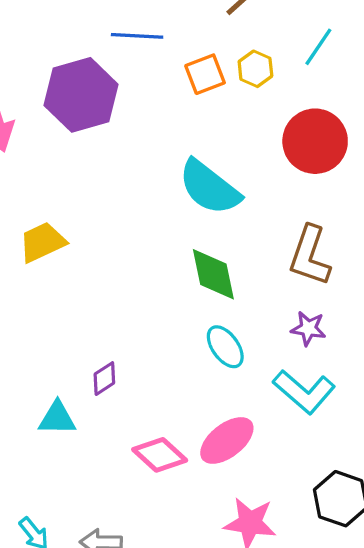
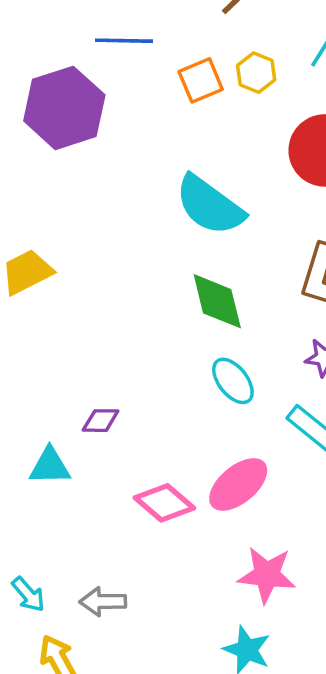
purple diamond: (104, 379) -> (101, 421), turned 36

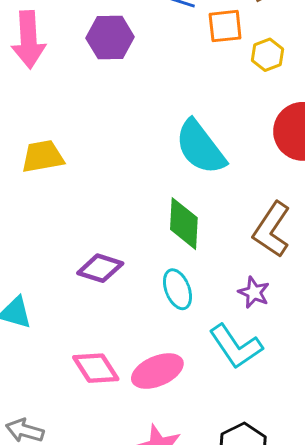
orange square: (201, 80) -> (225, 26), moved
purple hexagon: (64, 108) -> (110, 37), size x0.7
purple diamond: (101, 421) -> (100, 268), moved, size x1.4

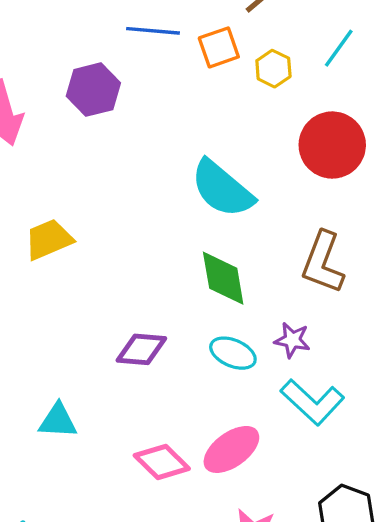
cyan ellipse: (177, 289) -> (233, 353), turned -33
purple star: (254, 292) -> (292, 340), moved

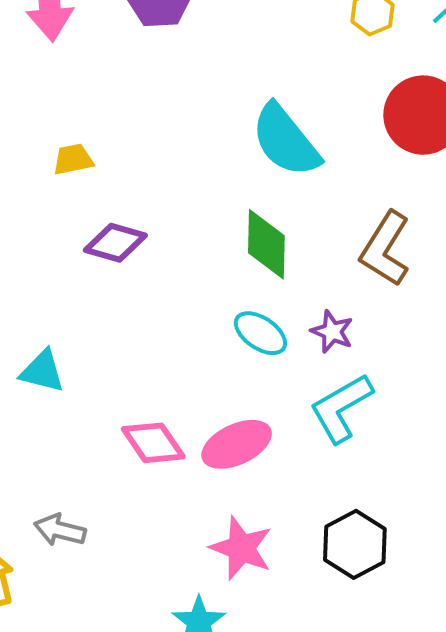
yellow trapezoid: (49, 239) -> (73, 159), size x0.7
purple diamond: (141, 349) -> (115, 243), moved
cyan L-shape: (312, 402) -> (341, 408), turned 96

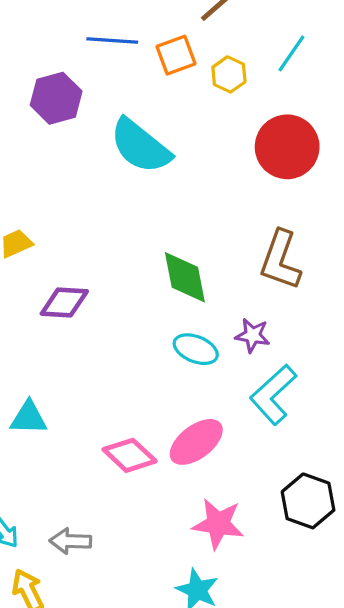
cyan semicircle: (286, 141) -> (140, 146), moved

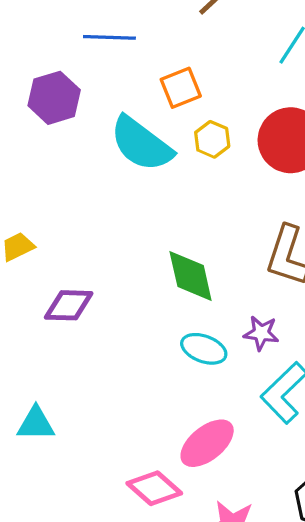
orange square: (176, 55) -> (181, 88), moved
yellow hexagon: (229, 74) -> (212, 139), moved
pink diamond: (130, 455) -> (154, 488), moved

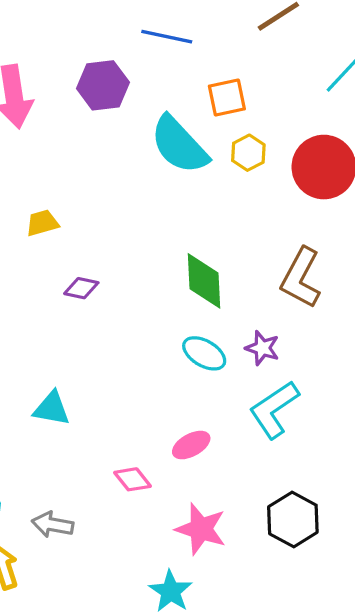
purple diamond: (69, 305) -> (81, 288), size x0.7
cyan triangle: (36, 424) -> (52, 408), moved
pink ellipse: (207, 443) -> (191, 445), size x0.7
pink diamond: (154, 488) -> (132, 479), size x0.7

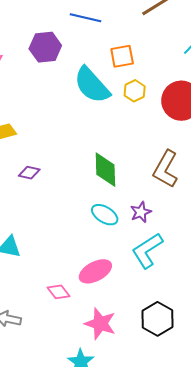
purple star: (262, 348) -> (141, 212), turned 30
pink ellipse: (191, 445) -> (95, 271), size x1.4

